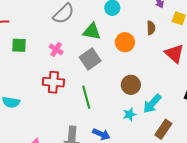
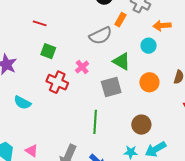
red cross: (53, 82) -> (57, 82), moved

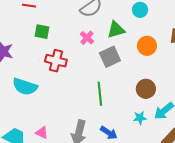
green triangle: (122, 61) -> (116, 30), turned -36
pink cross: (82, 67) -> (87, 38), moved
cyan semicircle: (22, 103) -> (25, 87), size x1.4

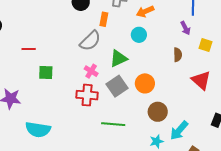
orange circle: (147, 46) -> (145, 83), moved
red cross: (56, 61) -> (87, 95), moved
green line: (100, 94) -> (113, 124), turned -70

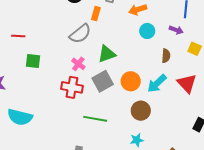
purple arrow: (185, 28) -> (176, 30), turned -48
cyan circle: (139, 35) -> (147, 31), moved
cyan arrow: (179, 131) -> (157, 83), moved

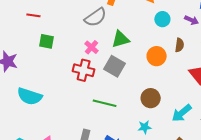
gray square: (103, 81) -> (115, 66), turned -35
orange circle: (131, 81) -> (157, 56), moved
cyan arrow: (157, 83) -> (182, 113), moved

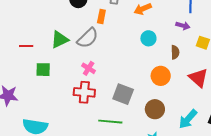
cyan circle: (162, 19) -> (148, 38), moved
green triangle: (120, 39) -> (60, 40), moved
orange circle: (157, 56) -> (161, 76), moved
gray square: (115, 66) -> (123, 94), moved

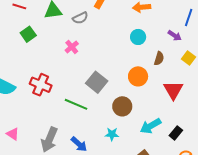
gray semicircle: (88, 38) -> (80, 18), size x0.7
green square: (43, 70) -> (28, 34), turned 35
red cross: (84, 92) -> (41, 85), moved

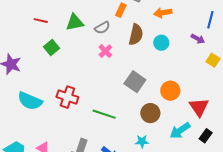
pink cross: (72, 47) -> (105, 51), moved
brown semicircle: (159, 58) -> (136, 35), moved, size x1.5
orange circle: (138, 76) -> (170, 91), moved
gray square: (97, 82) -> (135, 82), moved
red triangle: (173, 90) -> (199, 107), moved

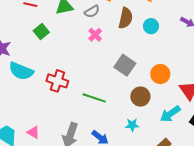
cyan semicircle: (30, 101) -> (21, 71), moved

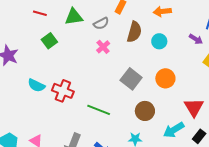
cyan semicircle: (21, 71) -> (36, 85), moved, size x0.7
orange circle: (160, 74) -> (165, 78), moved

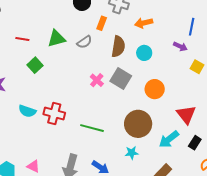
pink cross: (103, 47) -> (97, 80), moved
gray square: (131, 79) -> (121, 79), moved
brown circle: (145, 111) -> (138, 124), size x1.4

